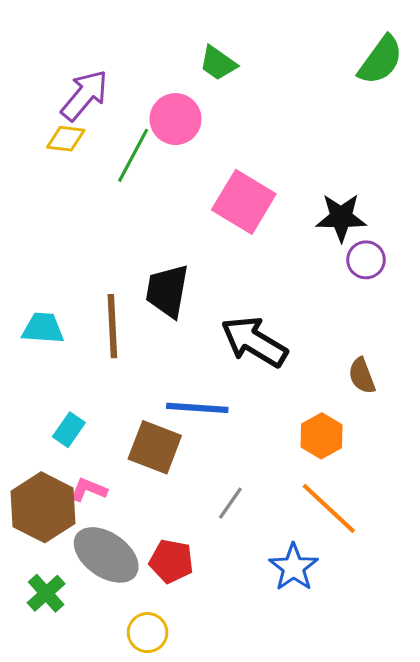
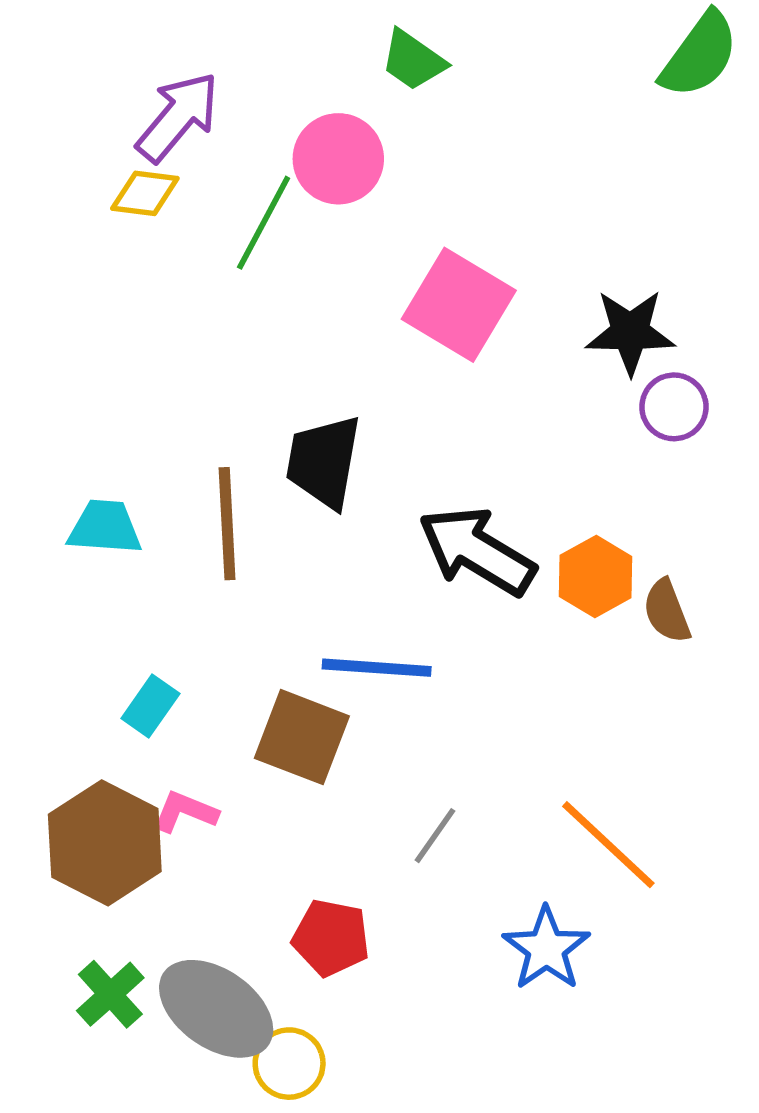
orange hexagon: (321, 436) -> (596, 577), moved
gray ellipse: (106, 555) -> (216, 1009), moved

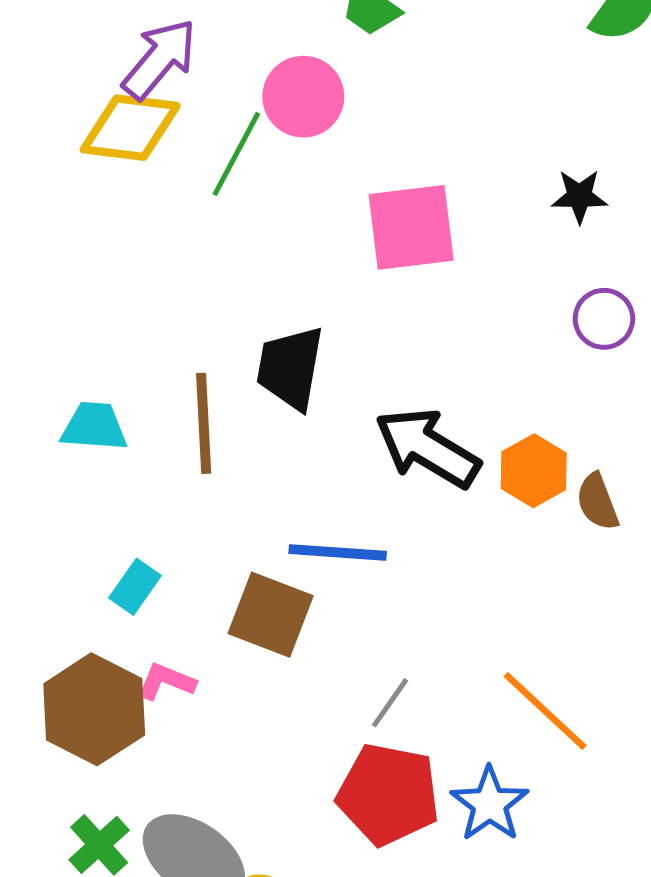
yellow diamond: (145, 193) -> (130, 128), size x1.6
pink square: (459, 305) -> (411, 227), turned -38
black star: (630, 332) -> (579, 196), moved, size x0.7
red pentagon: (331, 938) -> (388, 794), moved, size x1.5

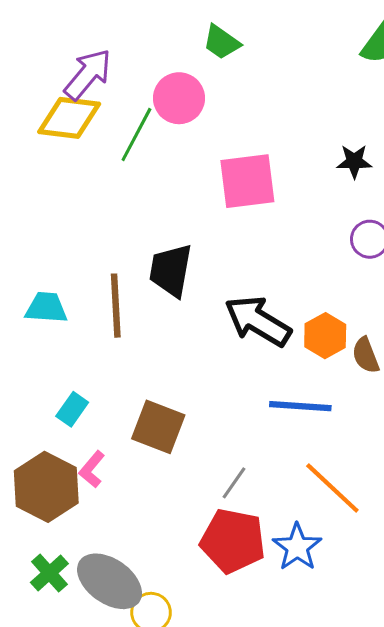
blue line: (338, 552) -> (300, 406), moved
pink L-shape: (166, 682) -> (92, 469), turned -72

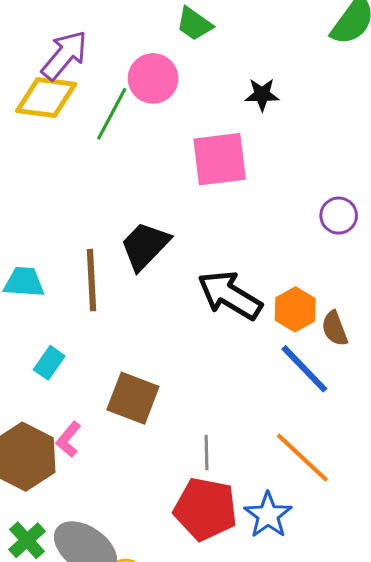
black star: (354, 161) -> (262, 95), moved
black trapezoid: (171, 270) -> (145, 246), turned 34
blue line: (300, 406) -> (304, 369), moved, turned 42
cyan rectangle: (72, 409) -> (49, 363), moved
gray line: (234, 483) -> (207, 453), turned -36

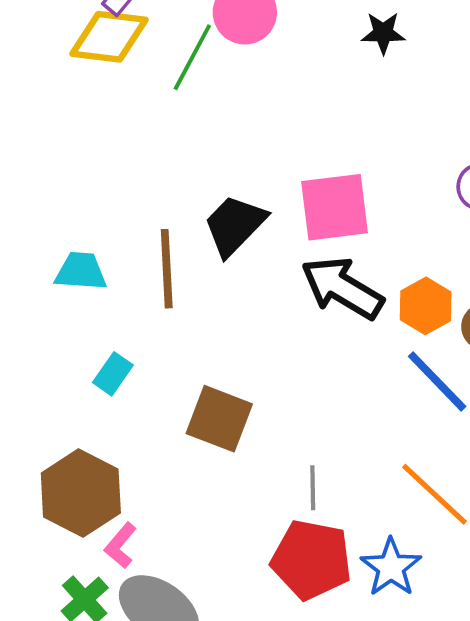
pink square: (220, 159) -> (335, 207), moved
pink L-shape: (68, 439) -> (121, 546), moved

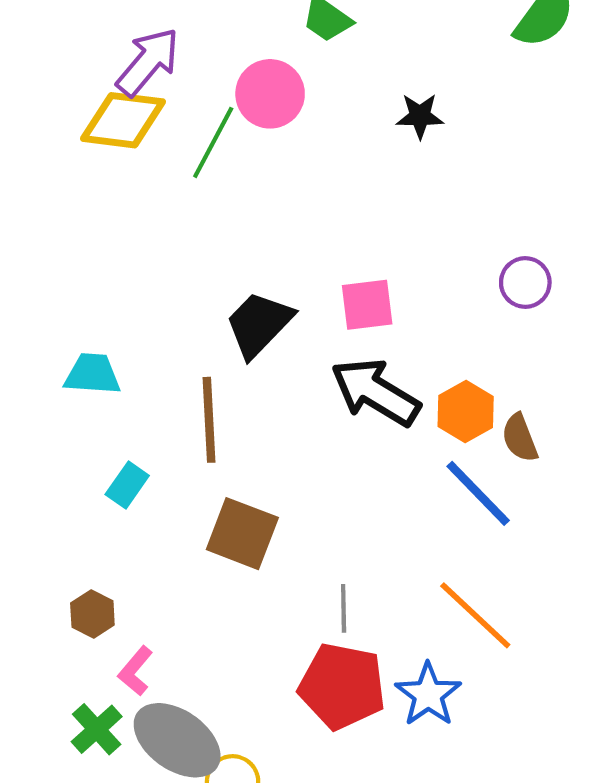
pink square: (335, 207) -> (367, 305), size x0.7
brown line: (167, 269) -> (209, 420), moved
brown hexagon: (81, 493) -> (92, 614), size x0.5

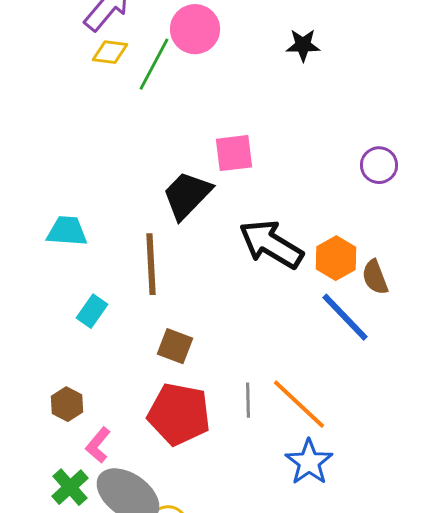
yellow diamond: (123, 120) -> (110, 52), moved, size x0.6
pink square: (367, 305) -> (234, 153), moved
brown square: (242, 534) -> (175, 346), size x0.7
orange line: (475, 615) -> (299, 404), moved
red pentagon: (342, 686) -> (179, 414), moved

